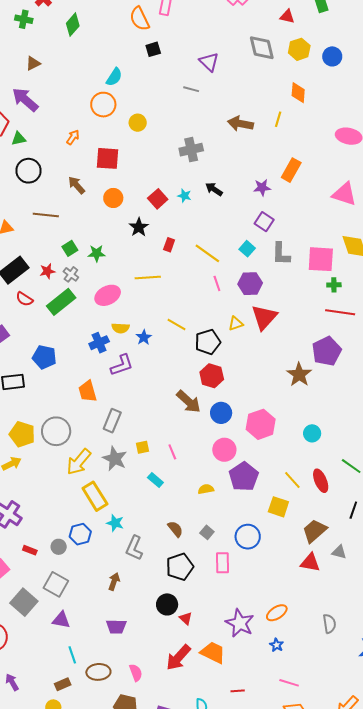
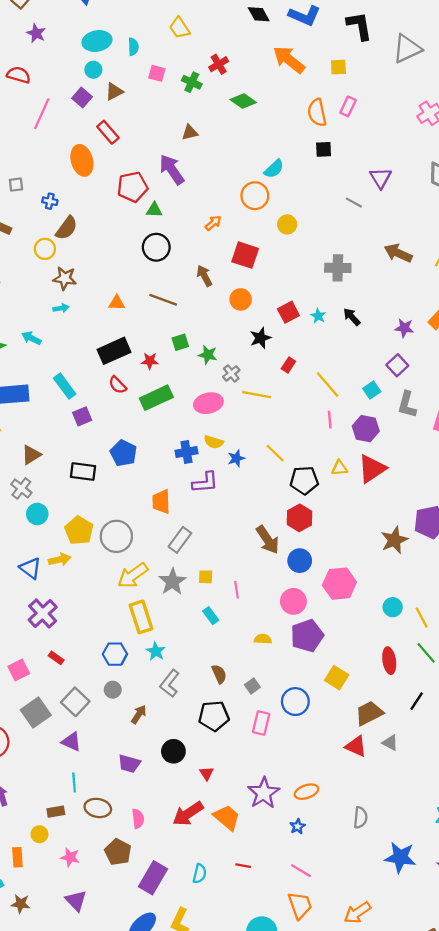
green diamond: (73, 25) -> (243, 101), turned 70
gray cross: (71, 274) -> (231, 373), moved
yellow line: (292, 480) -> (422, 618), moved
gray circle: (59, 547) -> (113, 690), moved
black circle: (167, 604) -> (173, 751), moved

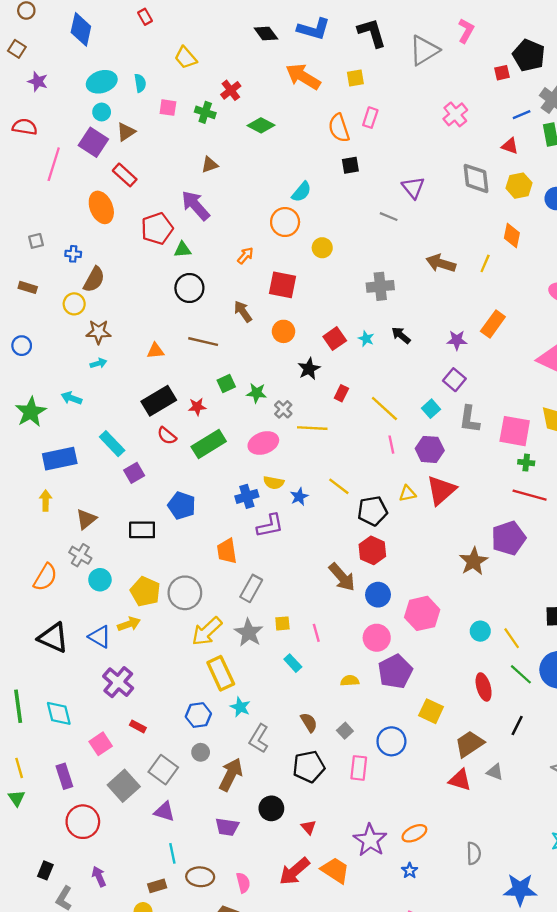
purple square: (82, 97) -> (93, 142), size x1.4
brown arrow: (139, 714) -> (231, 774), size x1.6

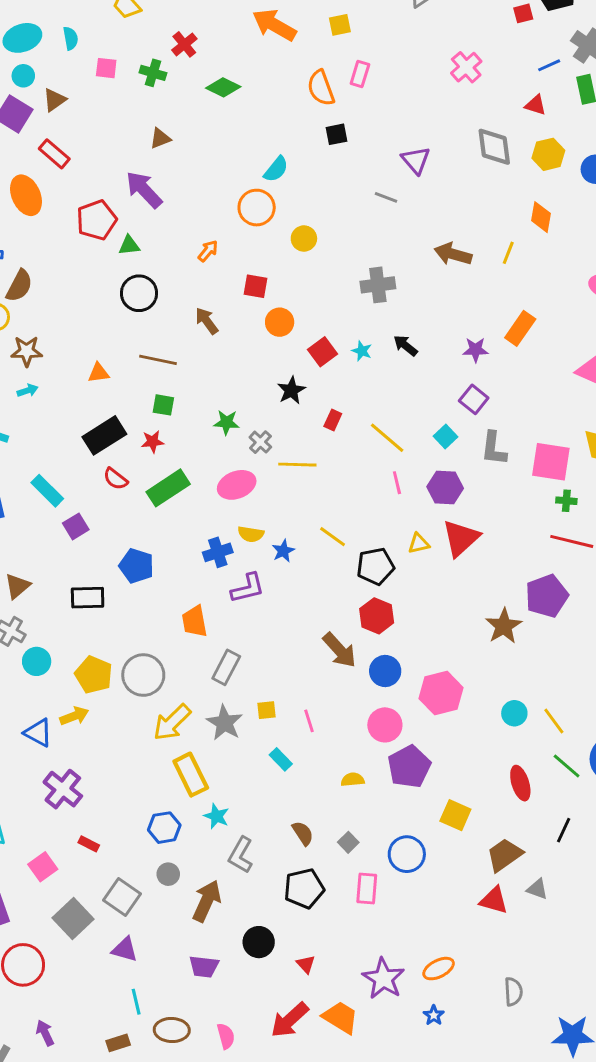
red square: (283, 285) -> (255, 286), size x0.7
orange circle: (284, 331) -> (280, 322), moved
green square: (226, 384) -> (163, 405), moved, turned 36

